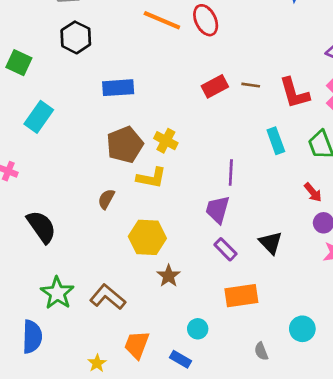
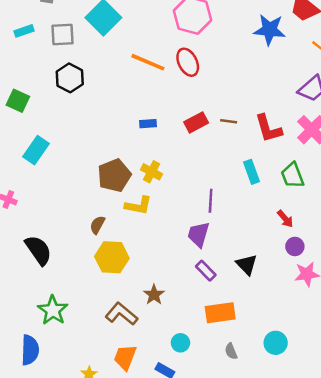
blue rectangle: (118, 88) -> (148, 124), moved, size x0.6
yellow hexagon: (147, 237) -> (112, 257), moved
brown L-shape: (108, 297) -> (121, 314), moved
gray semicircle: (261, 351) -> (231, 351), moved

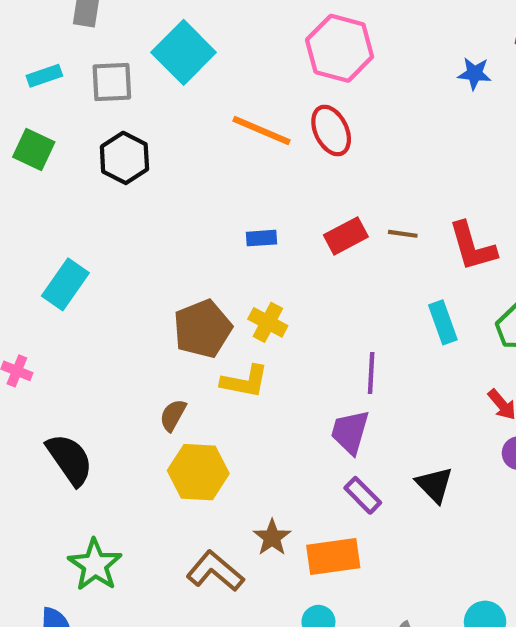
blue star: (270, 30) -> (474, 74), size x0.6
green square: (18, 101) -> (34, 149), moved
orange rectangle: (220, 313) -> (333, 556), moved

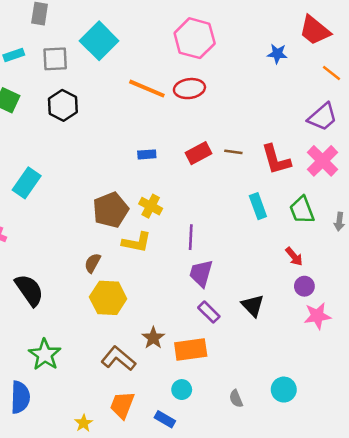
red ellipse: (331, 130) -> (189, 89), turned -72
purple line: (371, 373) -> (191, 237), moved

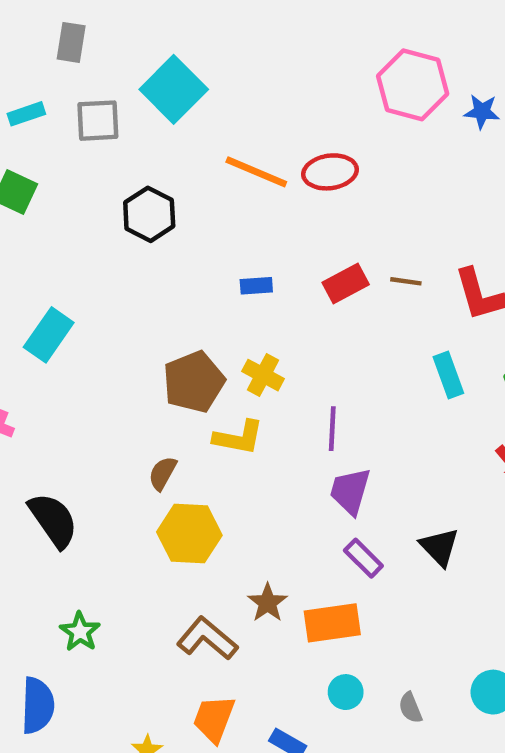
pink hexagon: (195, 38) -> (413, 85), moved
black hexagon: (63, 105) -> (149, 214), moved
green star: (45, 355) -> (80, 632), size x0.7
cyan circle: (182, 390) -> (346, 692), moved

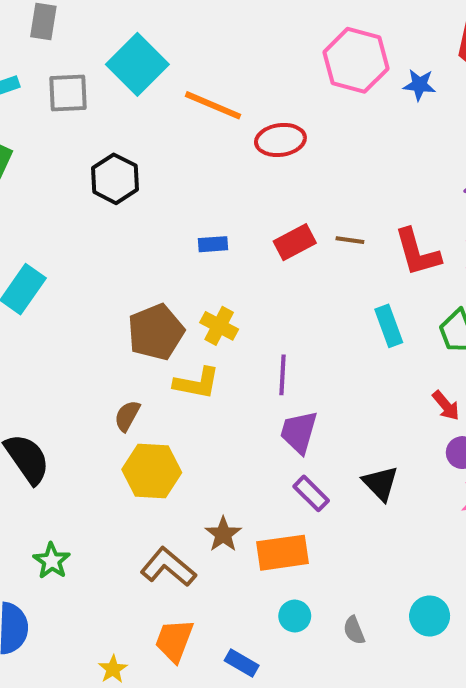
orange line: (256, 172) -> (213, 105), moved

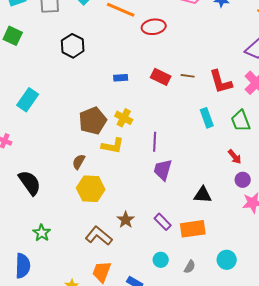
red rectangle: (295, 242) -> (161, 77), turned 54
black triangle: (381, 483) -> (203, 195), turned -42
purple rectangle: (311, 493) -> (163, 222), moved
orange rectangle: (282, 553) -> (193, 229), moved
gray semicircle: (354, 630) -> (190, 267), turned -128

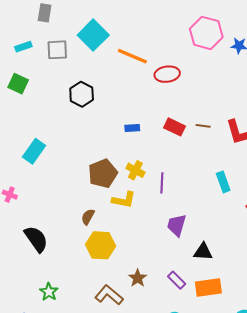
cyan rectangle: (207, 118) -> (223, 182), moved
purple line: (155, 142) -> (162, 183), moved
black triangle: (203, 195) -> (203, 252), moved

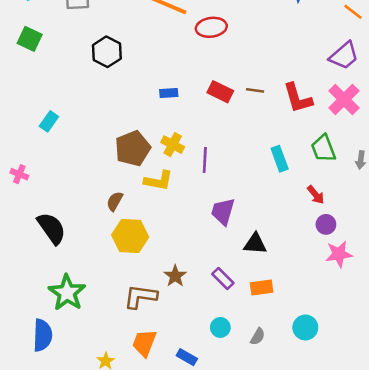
cyan rectangle: (34, 151) -> (49, 121), size x0.7
orange rectangle: (208, 288) -> (262, 288), size x0.7
green star: (49, 292) -> (67, 293), size x1.6
brown L-shape: (109, 295) -> (140, 297), turned -32

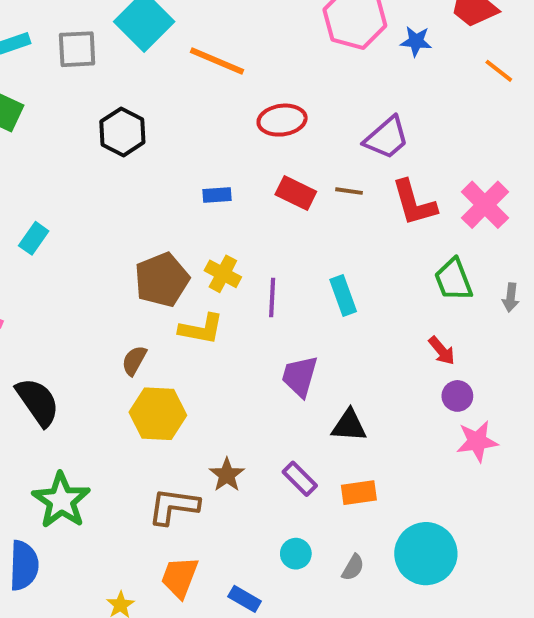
red ellipse: (211, 27) -> (282, 120), moved
purple trapezoid: (344, 56) -> (386, 138), moved
cyan rectangle: (280, 159) -> (343, 295), moved
cyan circle: (305, 327) -> (426, 554), size x1.6

